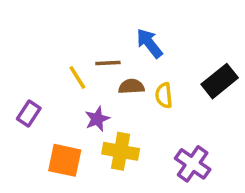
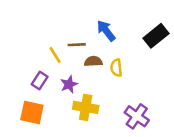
black rectangle: (220, 81) -> (156, 36), moved
purple rectangle: (29, 113) -> (40, 81), moved
orange square: (65, 160) -> (32, 113), moved

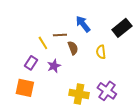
brown semicircle: (93, 61) -> (73, 48), turned 72
yellow semicircle: (116, 68) -> (101, 52), moved
yellow cross: (86, 107) -> (79, 94), moved

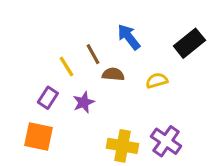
brown line: (60, 35) -> (93, 54), turned 64
brown semicircle: (73, 48) -> (113, 74), turned -64
yellow semicircle: (101, 52) -> (157, 81), turned 80

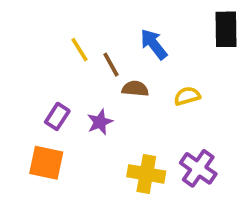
black rectangle: (189, 43) -> (226, 29), moved, turned -52
yellow line: (67, 67) -> (80, 50), moved

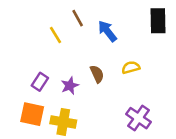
brown line: (111, 65) -> (78, 18), moved
brown semicircle: (135, 89) -> (97, 74), moved, turned 60
yellow cross: (146, 174) -> (63, 122), moved

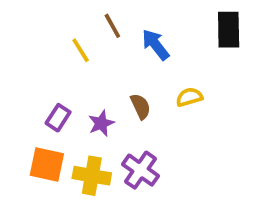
purple cross: (139, 118) -> (141, 170), moved

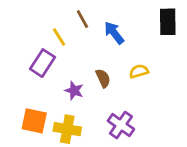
purple rectangle: (58, 118) -> (42, 63), moved, size x1.4
purple star: (101, 123) -> (74, 91), turned -30
purple cross: (141, 170) -> (121, 125), moved

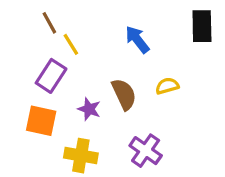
brown line: (82, 19) -> (49, 23), moved
brown semicircle: (103, 78) -> (124, 94), size x1.4
orange square: (34, 121) -> (41, 121), moved

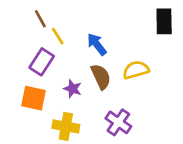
blue arrow: (137, 39) -> (97, 44), moved
yellow semicircle: (167, 86) -> (136, 70), size x1.4

